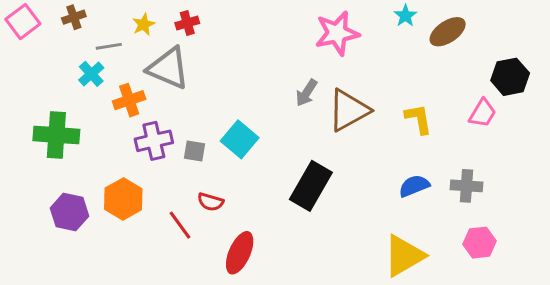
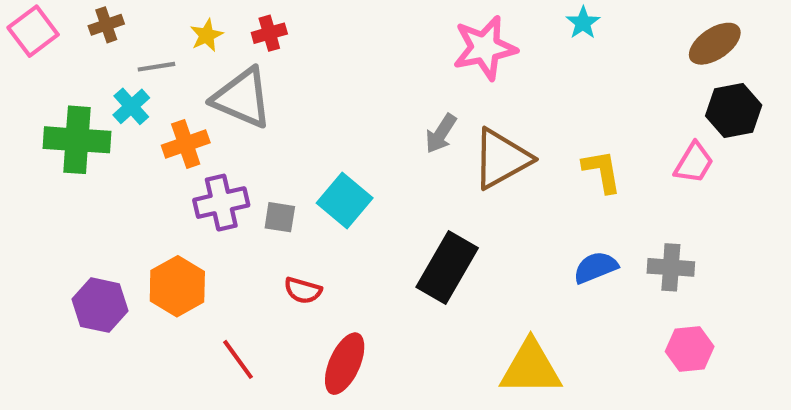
brown ellipse: (448, 32) -> (715, 44), moved
green cross: (56, 135) -> (77, 140), moved
red line: (180, 225) -> (238, 359), moved
yellow triangle: (404, 256) -> (531, 368), moved, turned 30

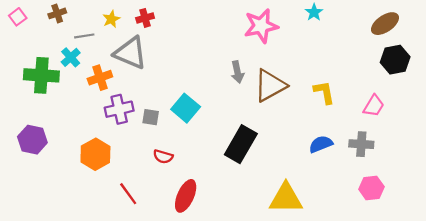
pink square: (33, 31) -> (18, 17), size x0.7
gray arrow: (441, 134) -> (237, 72), turned -45
pink trapezoid: (694, 163) -> (374, 106), moved
purple hexagon: (100, 305) -> (32, 140), moved

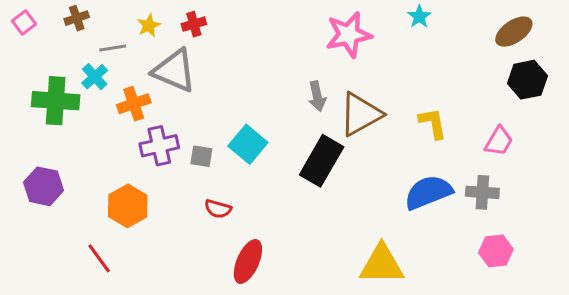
black rectangle: (241, 144) -> (322, 161), moved
blue semicircle: (321, 144) -> (428, 192), size x1.5
red line: (128, 194) -> (99, 258), moved

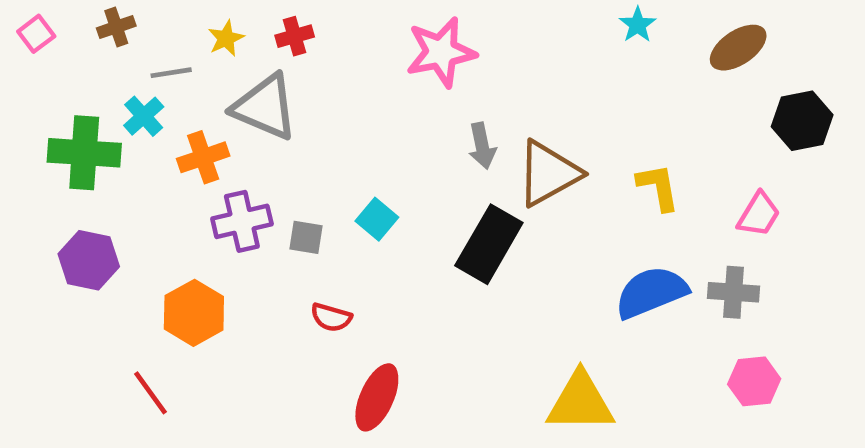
brown ellipse: (514, 32) -> (738, 48), moved
pink star: (349, 35) -> (441, 52), moved
cyan square: (248, 144) -> (377, 219), size x0.7
purple hexagon: (44, 186) -> (89, 260), moved

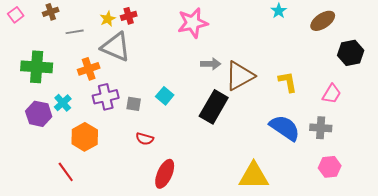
yellow star: (226, 38) -> (108, 19), moved
cyan cross: (144, 116) -> (63, 103), moved
gray arrow: (482, 146) -> (211, 64), turned -78
blue semicircle: (651, 292) -> (285, 128), turned 56

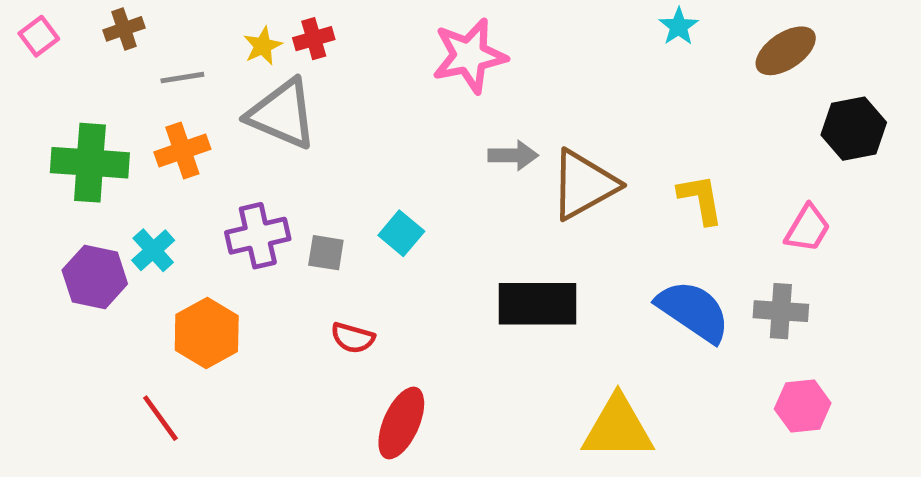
orange cross: (89, 69) -> (182, 151), moved
black rectangle: (214, 107) -> (538, 304), moved, turned 60

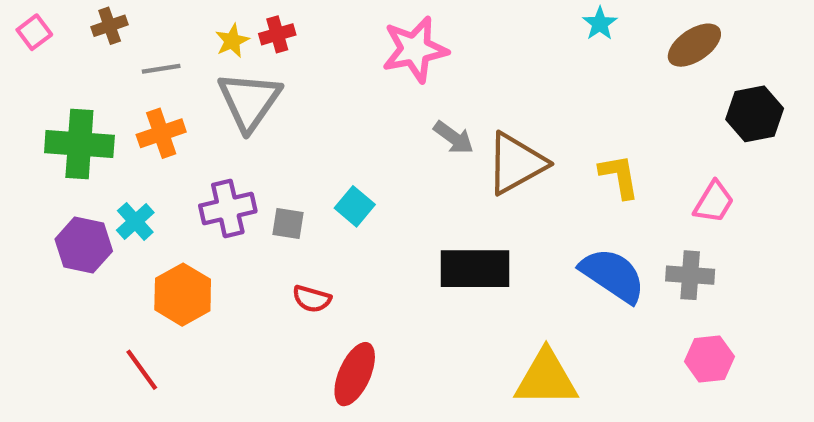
gray triangle: (282, 114) -> (249, 101), turned 42
gray arrow: (513, 155) -> (454, 138), turned 36

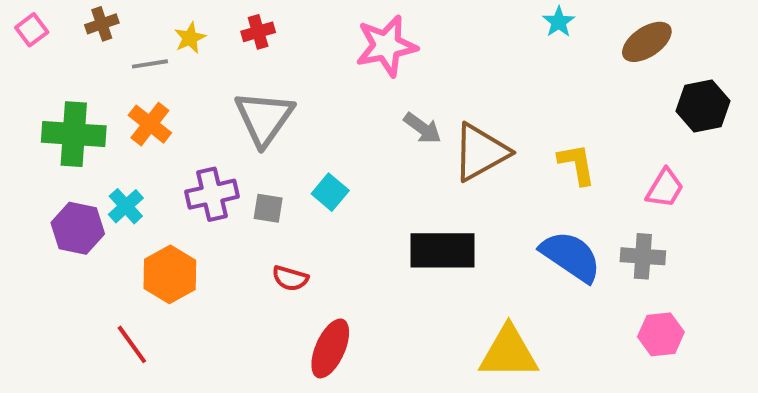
yellow star: (232, 41) -> (190, 38), moved
gray triangle: (249, 101) -> (264, 118), moved
orange cross: (161, 133) -> (150, 124), turned -33

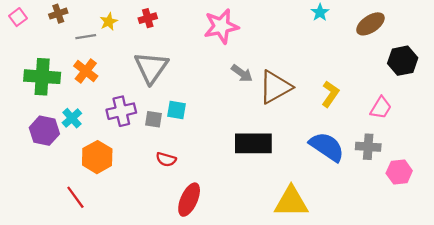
yellow L-shape: (577, 164) -> (330, 94), turned 45
cyan square: (330, 192) -> (176, 110), moved, turned -30
pink hexagon: (661, 334) -> (399, 172), moved

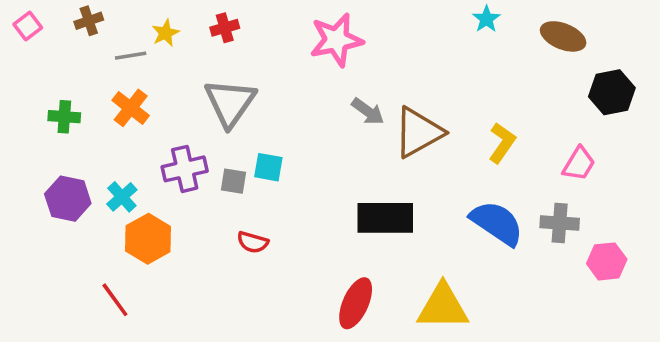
brown ellipse: (370, 24) -> (563, 36), turned 56
green cross: (42, 77) -> (64, 117), size x0.6
cyan cross: (72, 118) -> (122, 197), moved
red ellipse: (189, 200) -> (356, 303), moved

